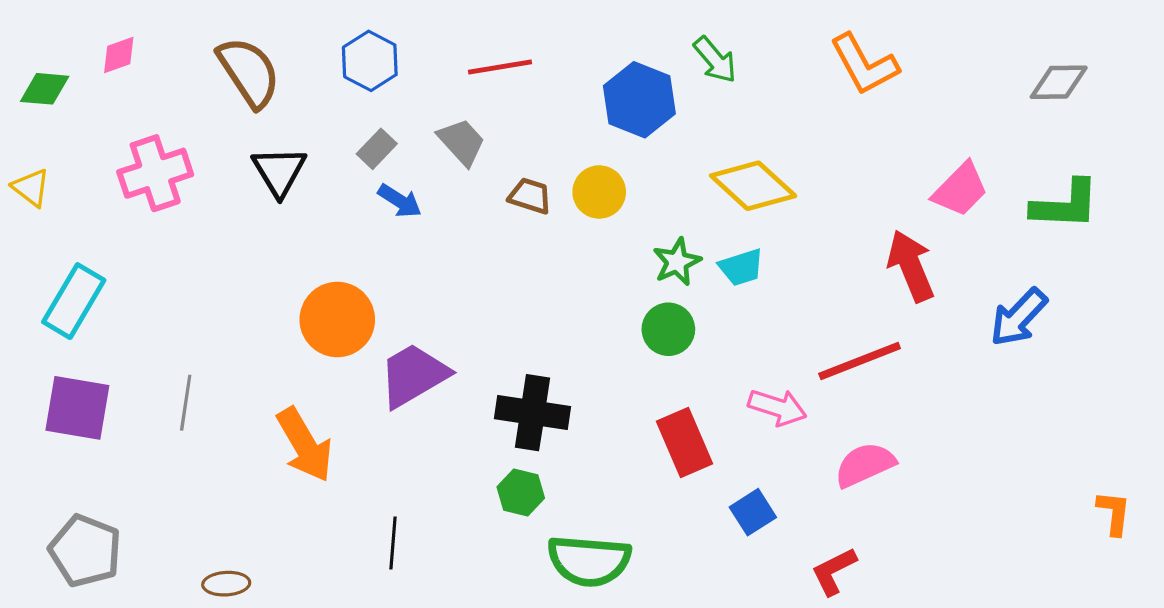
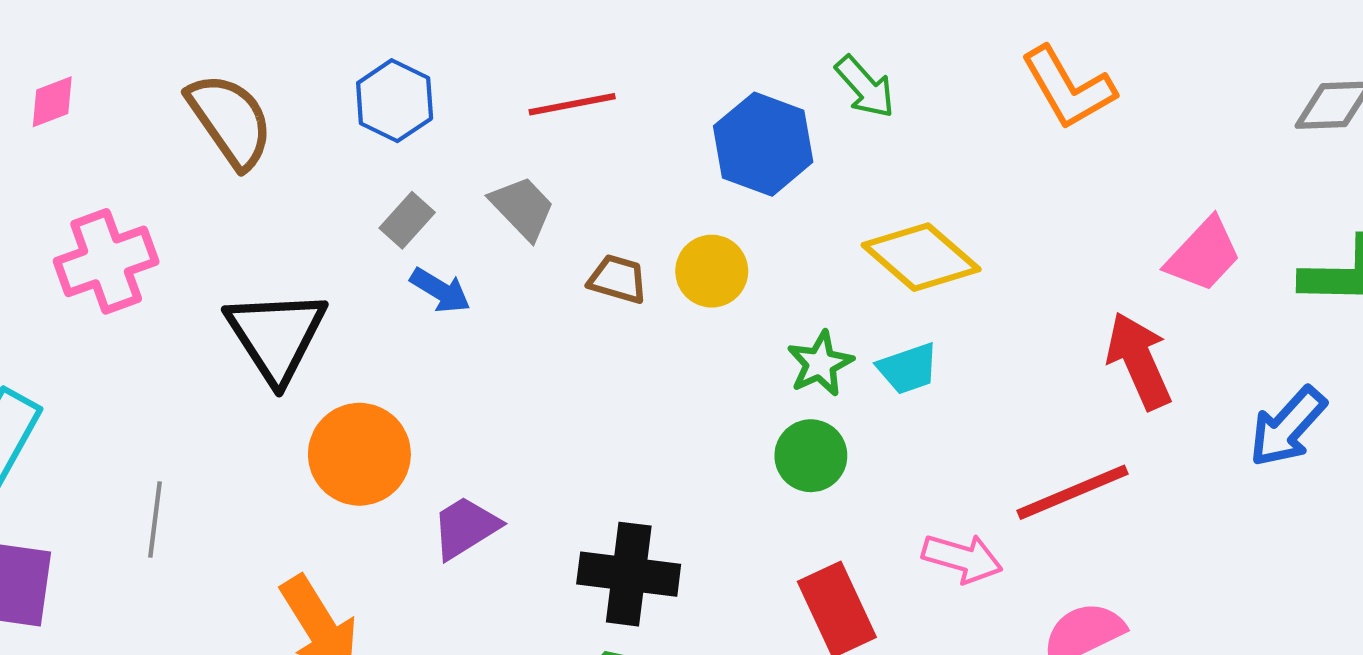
black triangle: (279, 171) -> (276, 336), moved, size x1.4
purple trapezoid: (414, 375) -> (465, 527), size x0.7
gray line: (186, 403) -> (155, 519), moved

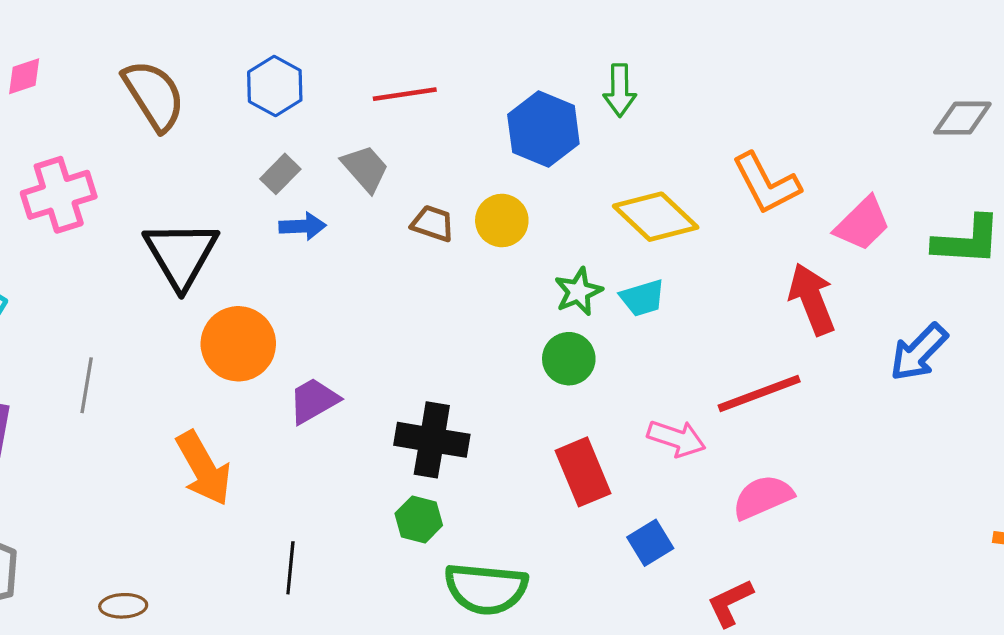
green arrow: (865, 87) -> (620, 90), turned 39
orange L-shape: (1068, 88) -> (766, 184), moved
blue arrow: (440, 290) -> (303, 226), turned -36

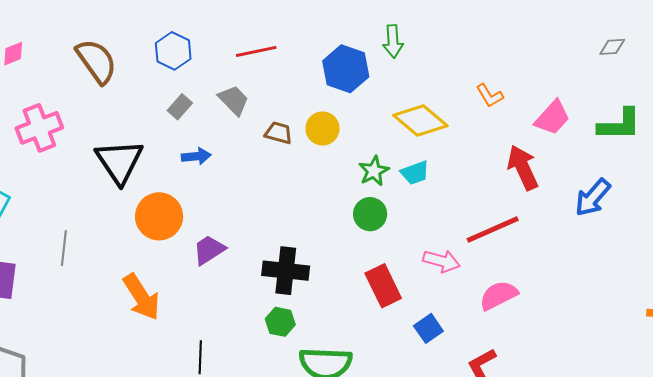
gray diamond: (962, 118) -> (612, 47), size x0.7
orange L-shape: (766, 184) -> (490, 96), size x0.6
blue arrow: (303, 226) -> (196, 156), moved

